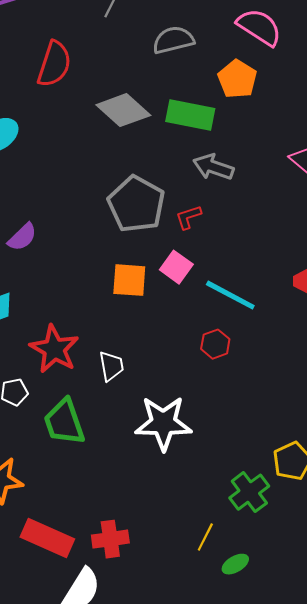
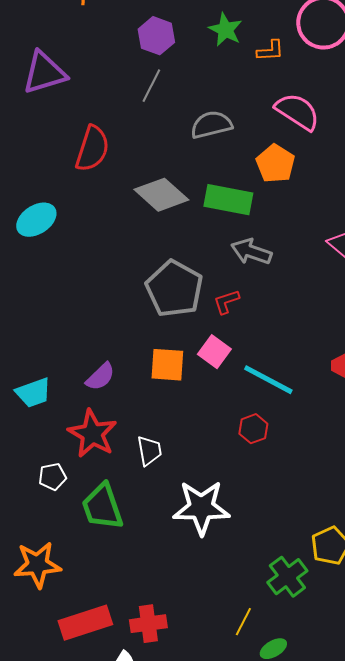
purple semicircle: (22, 237) -> (100, 377), moved
red rectangle: (47, 538) -> (85, 623), turned -42

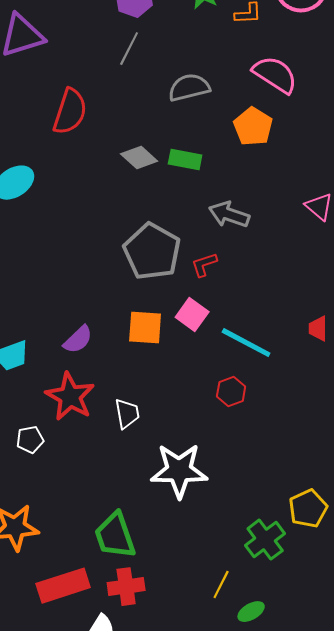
gray diamond: (161, 195) -> (139, 158), size x0.7
green rectangle: (228, 200) -> (185, 160), moved, size x0.7
green trapezoid: (102, 507) -> (115, 536), moved

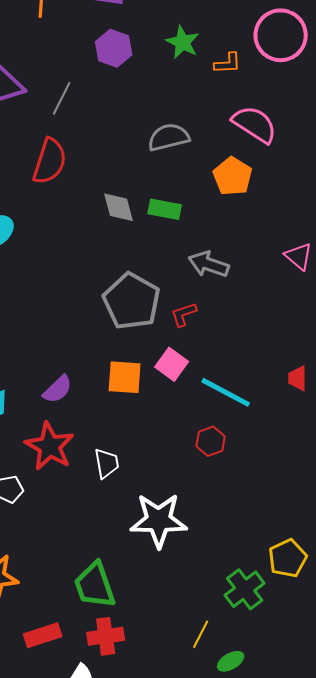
gray line: (129, 49) -> (62, 98), moved
gray diamond: (139, 158) -> (119, 207), turned 33
red rectangle: (63, 586) -> (43, 635), size x0.7

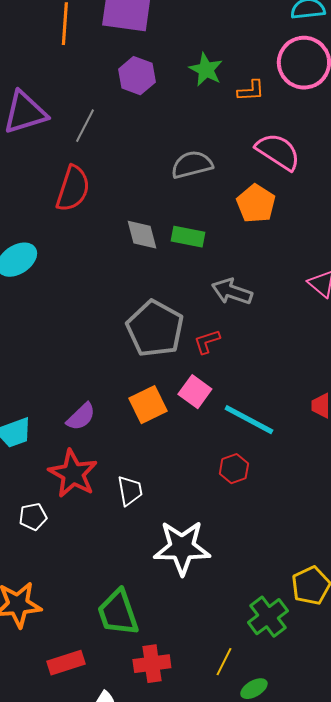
orange square: (125, 377) -> (148, 405), turned -30
red cross: (106, 636) -> (152, 664), moved

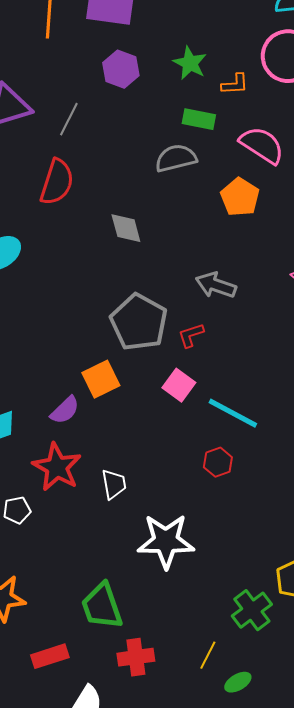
green rectangle: (188, 237) -> (199, 119), moved
orange square: (148, 405) -> (101, 379), moved

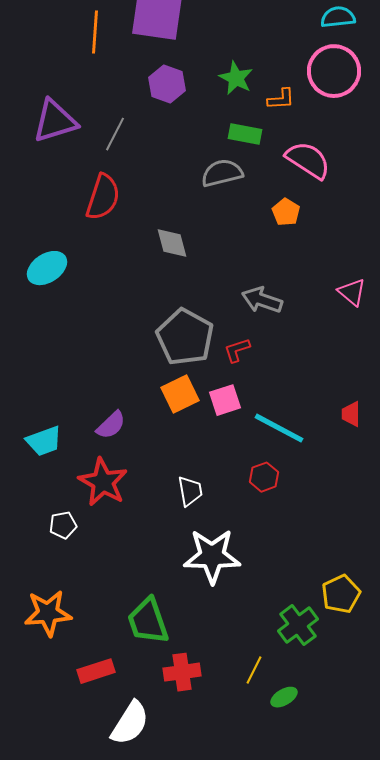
orange pentagon: (240, 197) -> (286, 212), size x0.7
orange square: (101, 379) -> (180, 394), moved
pink square: (179, 385) -> (225, 400), turned 36
white trapezoid: (114, 484) -> (190, 491), moved

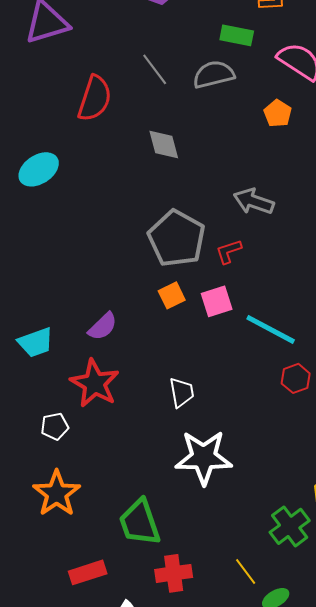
gray line: (115, 134) -> (155, 69), moved, turned -64
orange square: (180, 394) -> (172, 295), size x0.7
red hexagon: (264, 477) -> (296, 378), moved
orange star: (48, 613) -> (57, 493), moved, turned -30
yellow line: (254, 670) -> (246, 571), turned -64

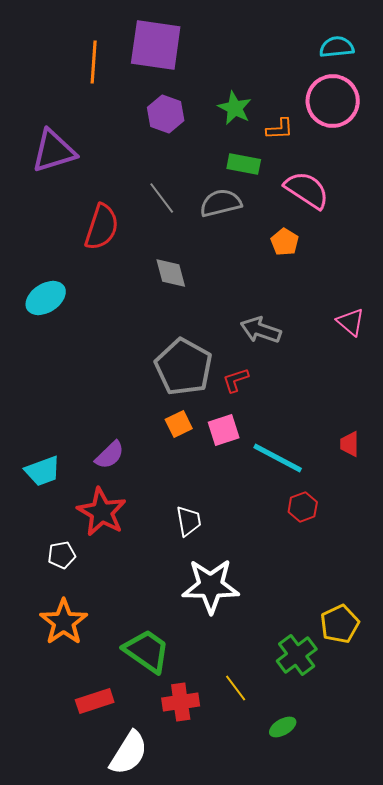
green trapezoid: (140, 522) -> (147, 651), turned 144
yellow line: (246, 571) -> (236, 688), moved

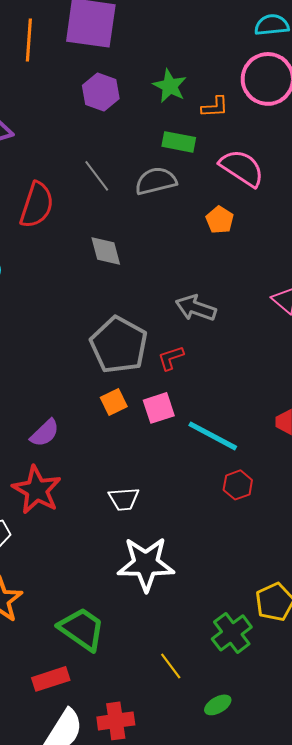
white trapezoid: (189, 521) -> (124, 499), turned 96
red rectangle: (95, 701) -> (51, 679), moved
red cross: (181, 702) -> (116, 721), moved

